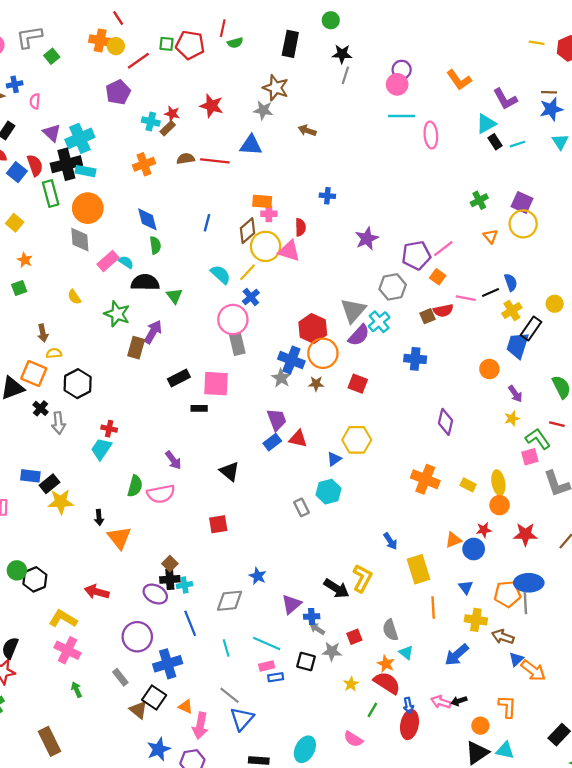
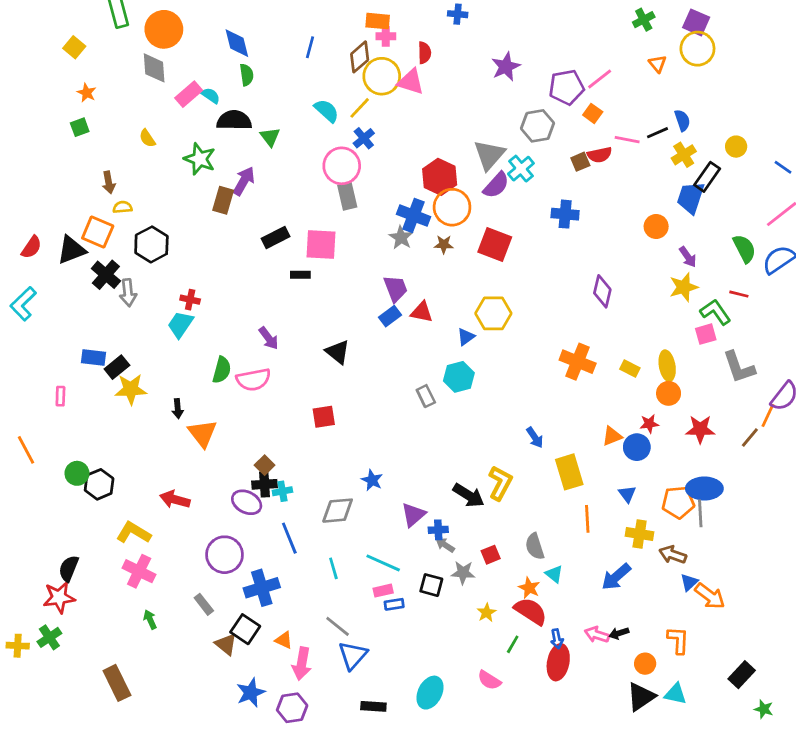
red square: (358, 384) -> (495, 244), size x1.4
black cross: (41, 408) -> (106, 275), size x1.5
yellow star: (512, 419) -> (684, 287), size x1.5

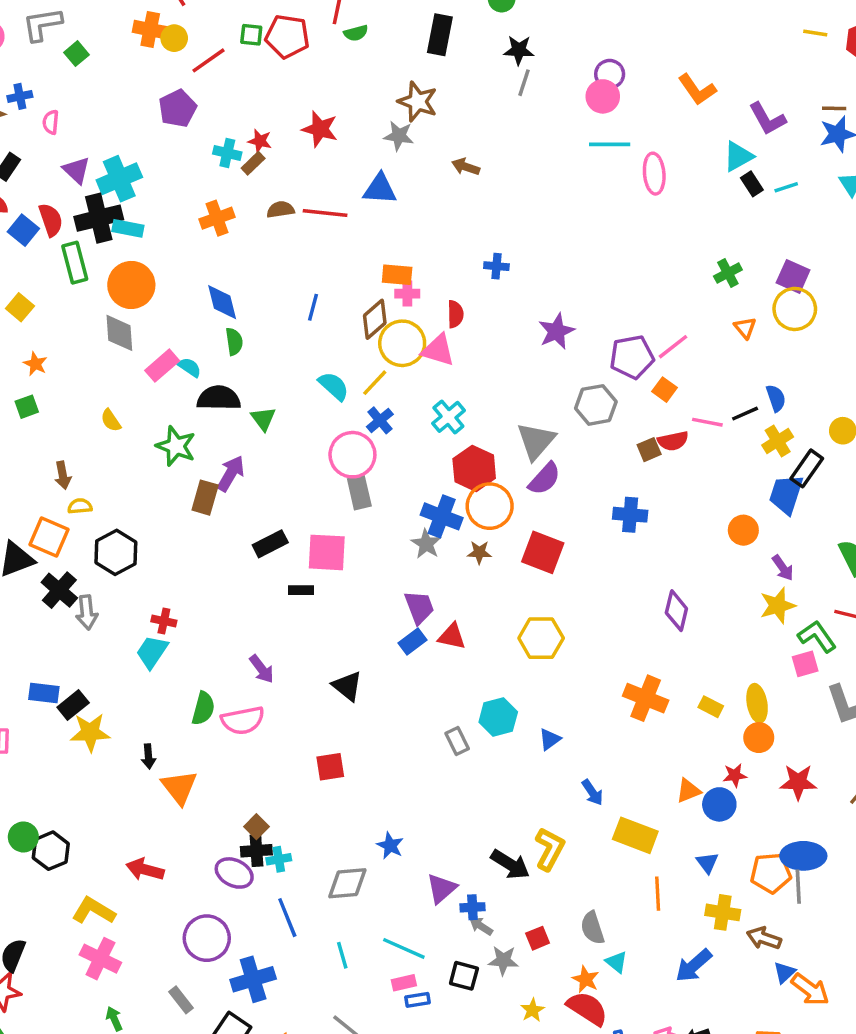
cyan cross: (521, 169) -> (448, 417), moved
blue triangle: (466, 337) -> (550, 739), moved
yellow rectangle: (569, 472) -> (635, 835), turned -52

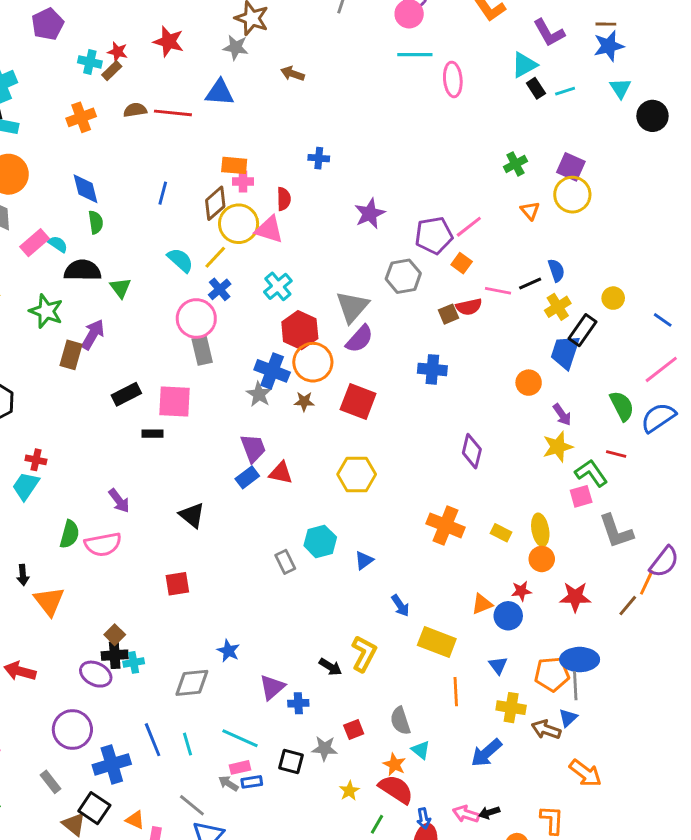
black arrow: (510, 864) -> (330, 667), size x0.7
blue line: (287, 918) -> (153, 740), moved
gray arrow: (481, 926) -> (228, 783), moved
blue triangle: (784, 972) -> (568, 718), moved

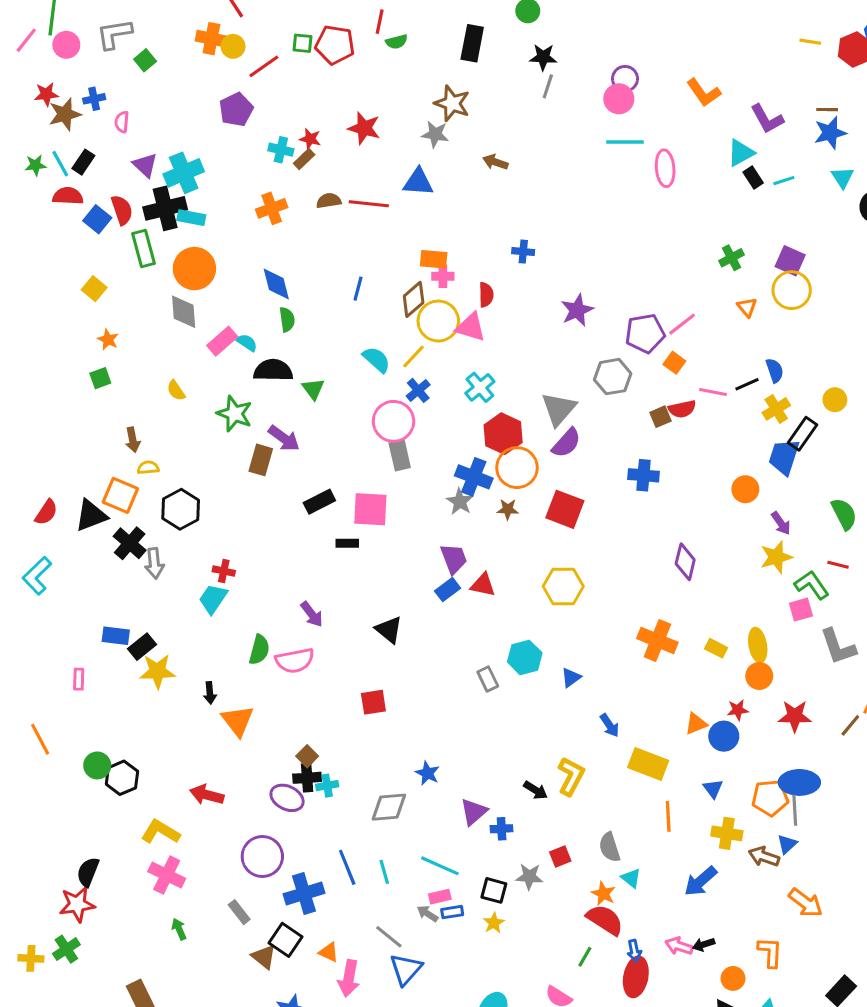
purple arrow: (93, 335) -> (284, 438), turned 96
yellow star: (349, 791) -> (494, 923), moved

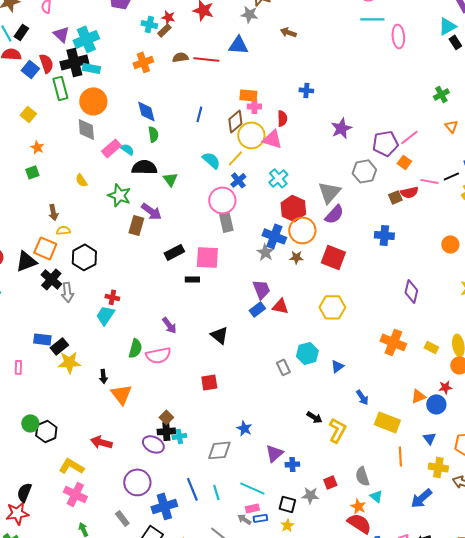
black arrow: (535, 790) -> (314, 417), moved

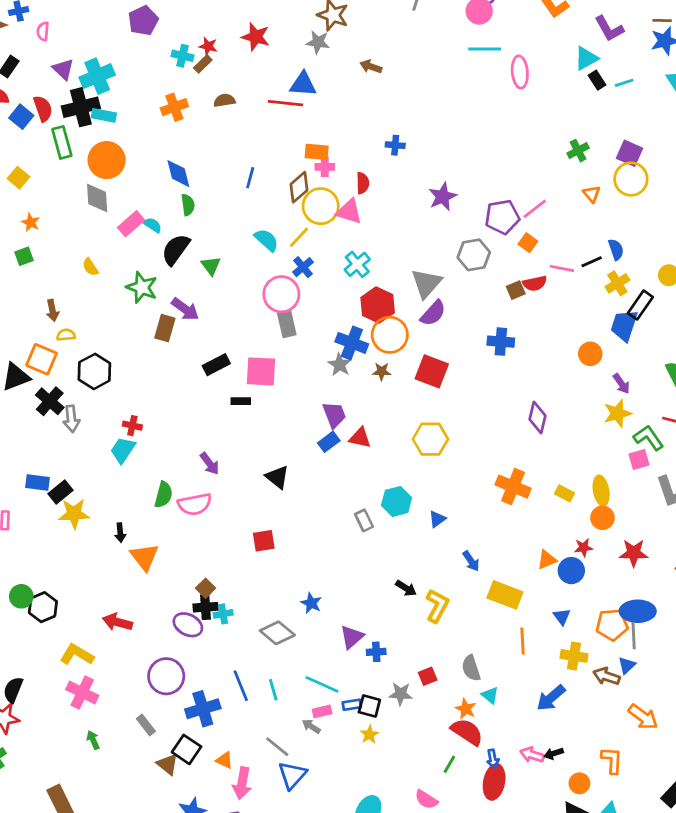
red line: (206, 59) -> (285, 103), moved
black semicircle: (144, 167) -> (176, 249), turned -55
gray diamond: (219, 450) -> (277, 633), turned 45
blue rectangle: (260, 518) -> (352, 705), moved

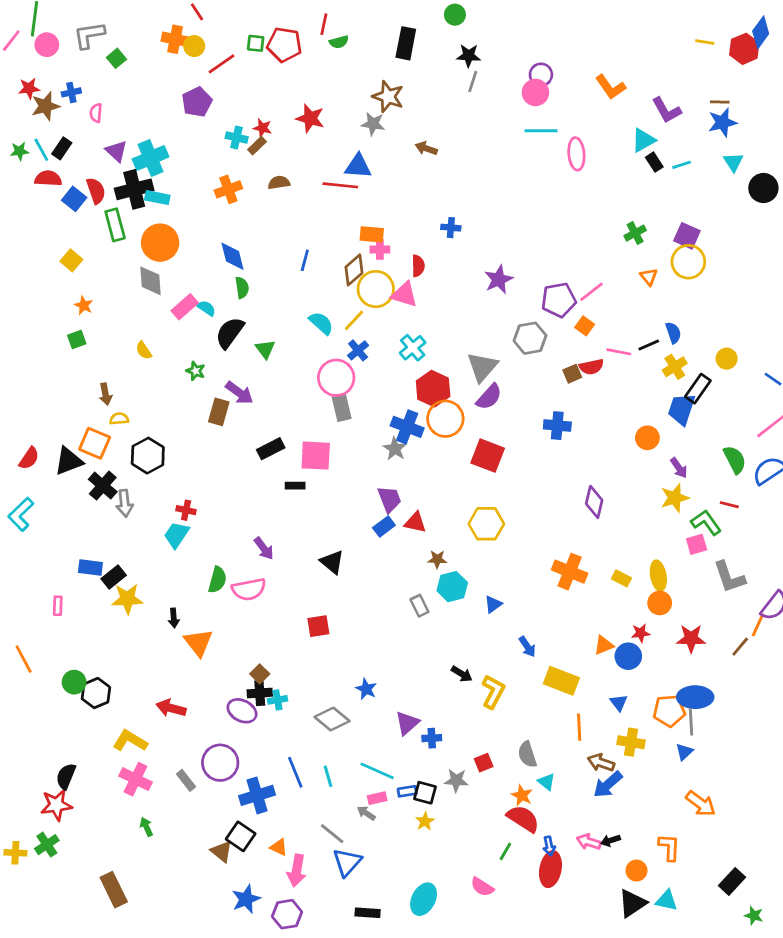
green star: (142, 287) -> (196, 371), size x0.6
brown star: (382, 371) -> (437, 559), moved
brown arrow: (607, 676) -> (601, 763), moved
gray rectangle: (146, 725) -> (186, 780), moved

